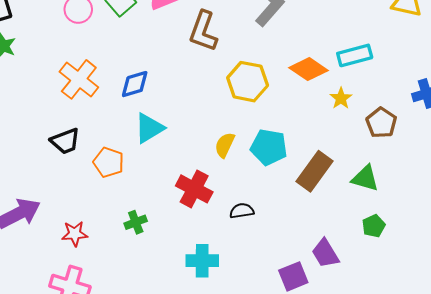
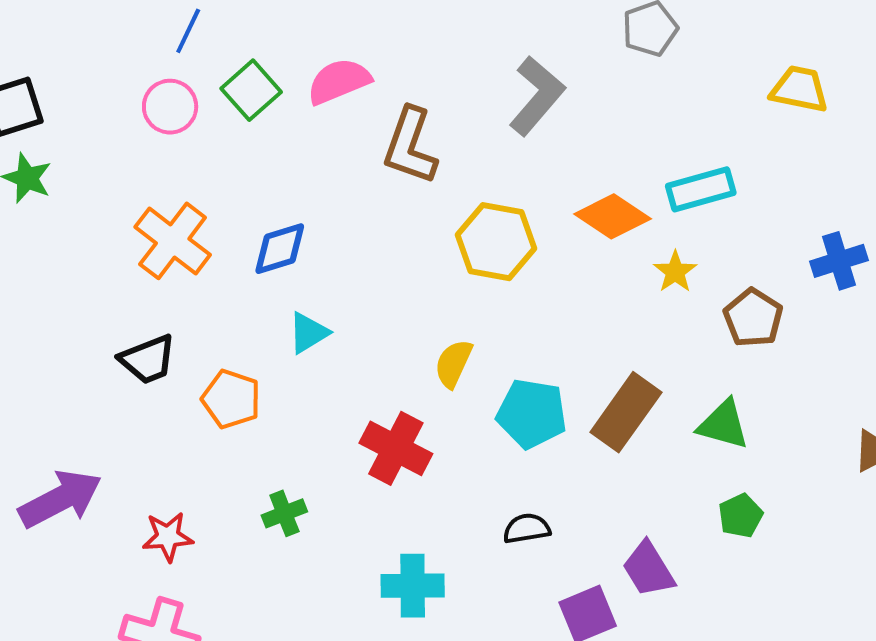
cyan triangle: (149, 128) -> (308, 333), size x0.7
cyan pentagon: (269, 147) -> (532, 414), moved
black semicircle: (242, 211) -> (527, 528), moved

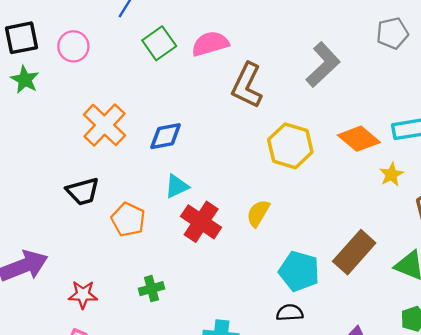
pink circle: (170, 107) -> (73, 46), moved
cyan pentagon: (532, 414) -> (299, 271), moved
red cross: (396, 448) -> (201, 222), moved

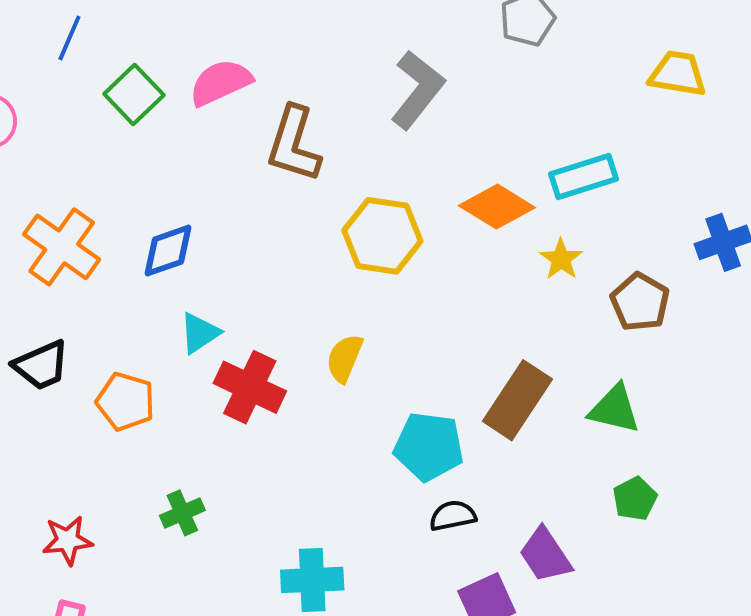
black semicircle: (290, 313) -> (453, 516), moved

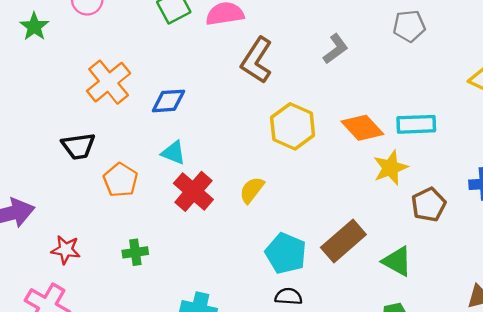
gray L-shape: (417, 90) -> (336, 49), size x0.7
yellow star: (561, 259) -> (390, 168), size x1.4
cyan triangle: (200, 333) -> (173, 153), turned 40

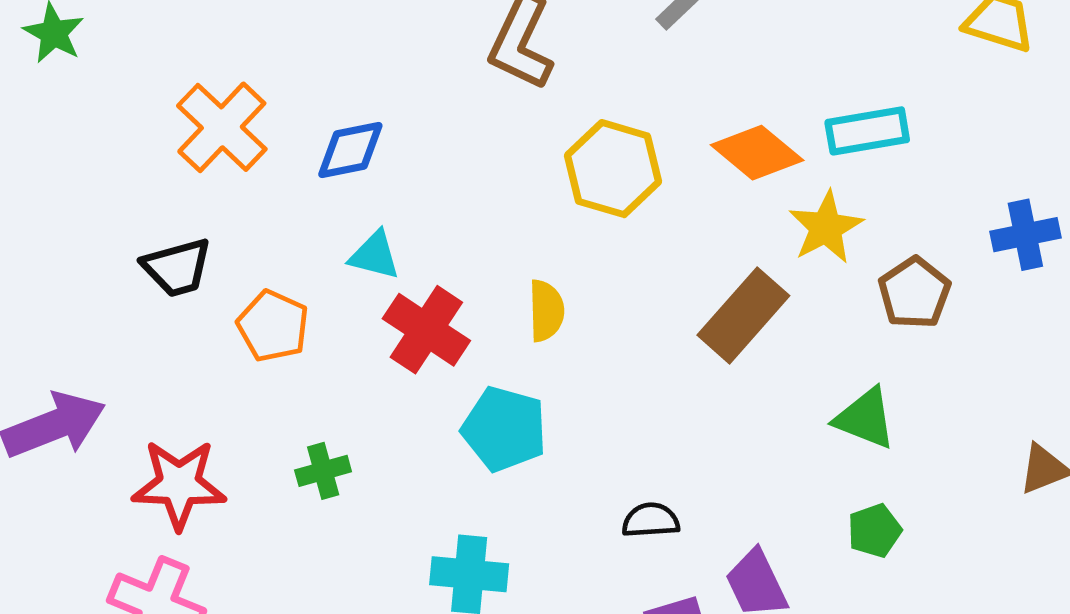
yellow semicircle: (252, 190) -> (546, 311), turned 148
brown rectangle: (343, 241) -> (743, 315), moved
red star: (66, 250) -> (179, 484), size x1.5
cyan pentagon: (286, 253) -> (504, 429), moved

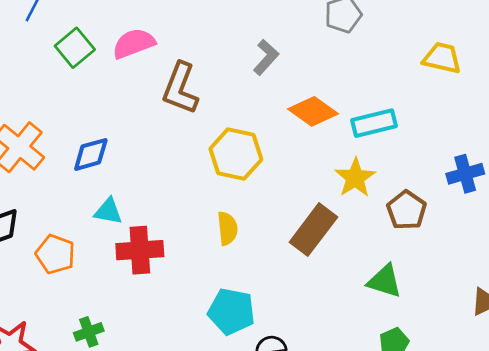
orange diamond: (757, 153) -> (313, 111), moved
yellow semicircle: (546, 311) -> (227, 228), moved
red cross: (426, 330) -> (140, 250), turned -33
cyan pentagon: (504, 429) -> (231, 311), moved

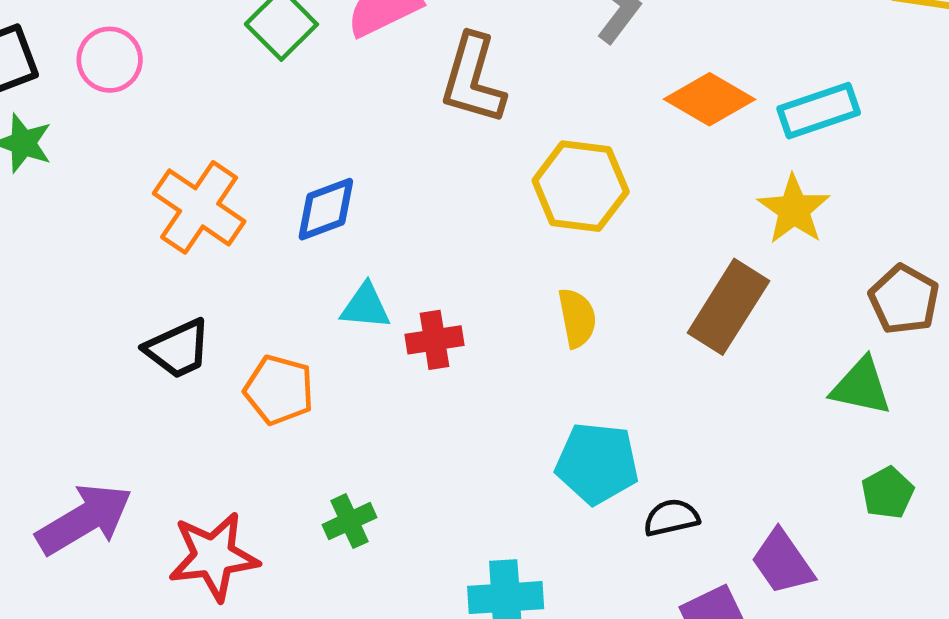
brown pentagon: (407, 210) -> (904, 299), moved
red cross: (140, 250) -> (435, 340), moved, size x0.7

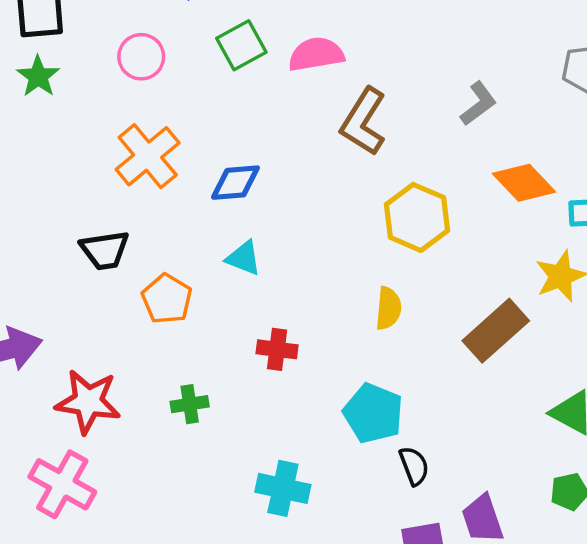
pink circle: (110, 60) -> (141, 57), moved
red cross: (435, 340) -> (277, 349), moved
black semicircle: (671, 518) -> (414, 466), turned 66

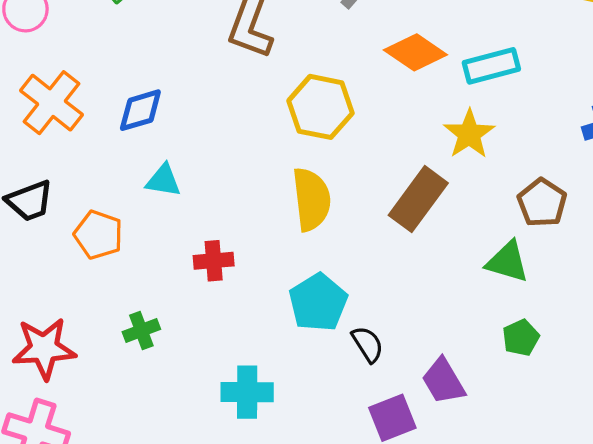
yellow semicircle: (388, 308) -> (311, 199), size x1.5
cyan pentagon: (373, 413) -> (318, 302), turned 30

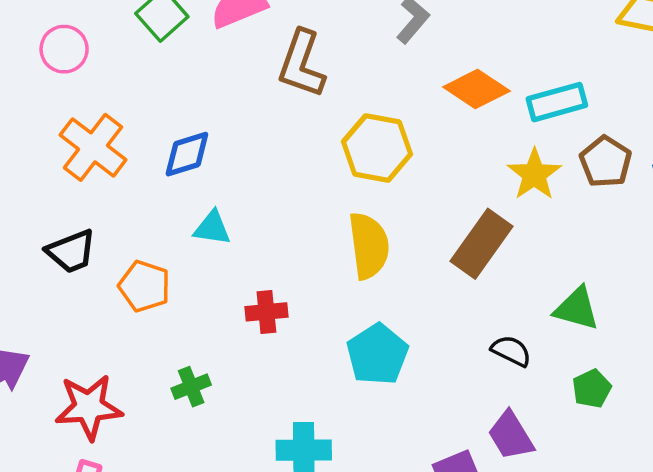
brown pentagon: (542, 203) -> (606, 162), moved
black semicircle: (368, 344) -> (511, 351), moved, turned -30

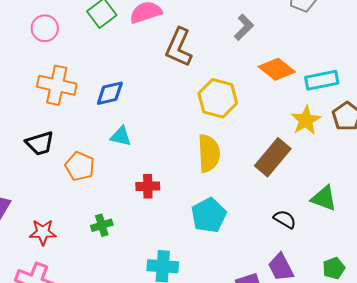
orange cross: (93, 147) -> (57, 85), turned -30
green pentagon: (592, 389) -> (334, 268), moved
red star: (89, 407) -> (43, 232), size x0.7

